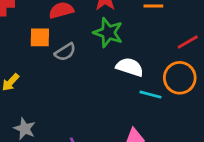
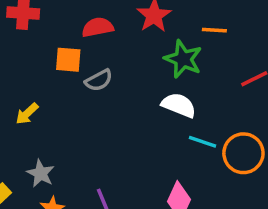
green star: (108, 33) -> (183, 59), moved
orange circle: (180, 78) -> (243, 153), moved

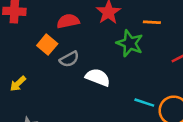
orange square: (68, 60) -> (47, 45), turned 36
white semicircle: (179, 105) -> (98, 77), moved

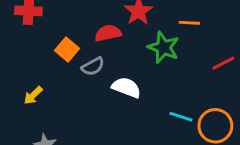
red semicircle: (68, 21) -> (108, 33), moved

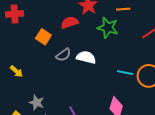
gray semicircle: (93, 66) -> (63, 55), moved
yellow arrow: (33, 95) -> (16, 71), moved, turned -88

